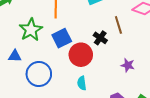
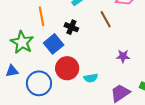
black cross: (100, 38) -> (71, 27), moved
red circle: (81, 55) -> (67, 68), moved
cyan semicircle: (82, 83) -> (91, 78), moved, turned -80

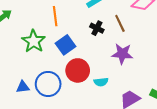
black cross: (71, 27) -> (97, 28), moved
purple star: (123, 56) -> (122, 54), moved, size x1.5
blue triangle: (12, 71) -> (23, 87), moved

